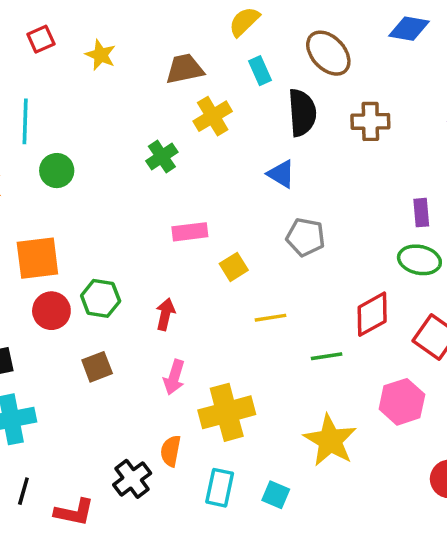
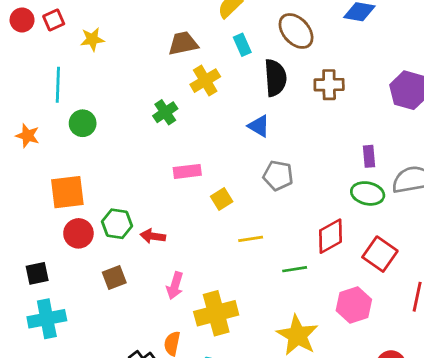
red square: (41, 39) -> (54, 20), moved
yellow star: (101, 55) -> (92, 39), moved, turned -30
red arrow: (165, 314) -> (153, 236), moved, turned -95

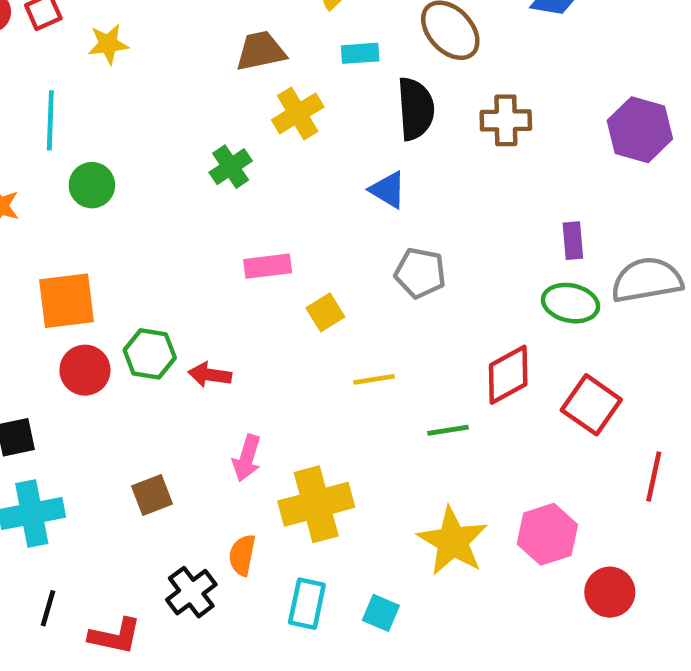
cyan rectangle: (242, 45) -> (360, 53), turned -70
brown square: (114, 277) -> (152, 495), moved
pink hexagon: (354, 305) -> (547, 534), moved

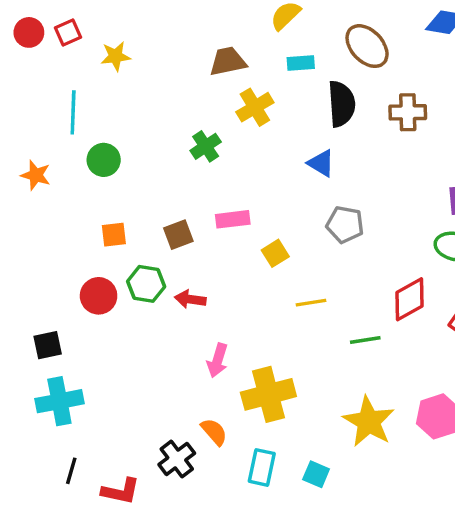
orange square: (66, 301) -> (114, 235), moved, size x0.6
brown square: (152, 495) -> (178, 235), moved
orange semicircle: (242, 555) -> (214, 432), turned 128

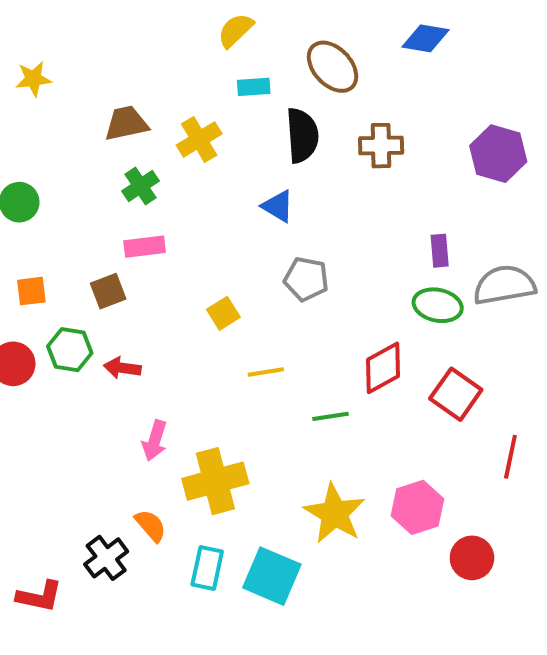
brown trapezoid: (228, 61) -> (126, 123), moved
pink rectangle: (233, 219) -> (145, 247), moved
cyan square: (316, 474) -> (272, 576), size x1.8

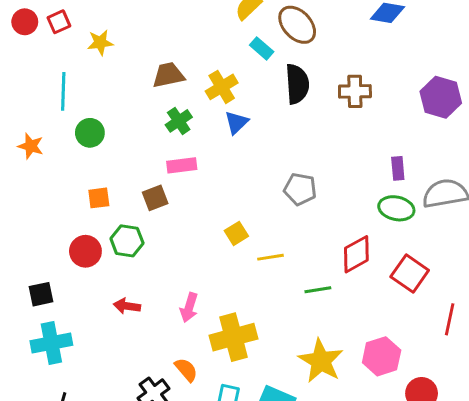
brown ellipse: (333, 67) -> (297, 25), moved
cyan rectangle: (254, 87) -> (262, 48), turned 45
blue triangle: (278, 206) -> (236, 122), moved, turned 45
yellow square: (223, 313) -> (236, 233), moved
red arrow: (122, 368) -> (127, 306), moved

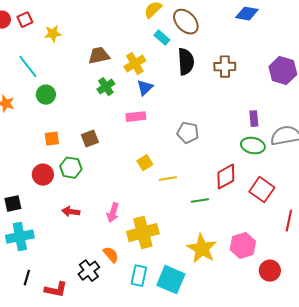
cyan line: (63, 91) -> (28, 67), turned -40
pink rectangle: (182, 165) -> (136, 117), moved

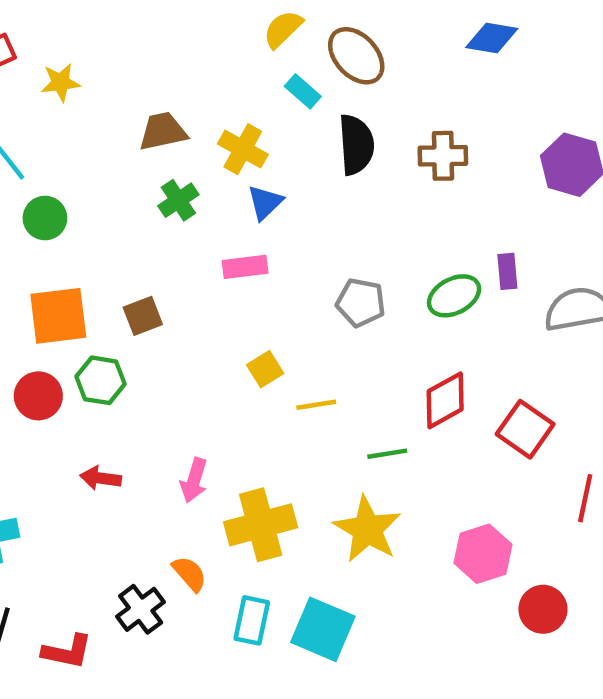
yellow cross: (135, 64) -> (243, 149), turned -30
orange square: (52, 139) -> (58, 316), size x1.8
green ellipse: (253, 146) -> (454, 296), moved, turned -40
yellow star: (202, 249) -> (367, 529), moved

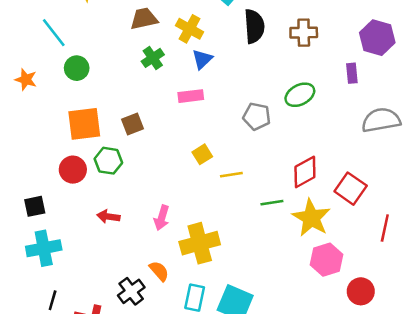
purple rectangle: (507, 271) -> (352, 73), moved
green ellipse: (454, 296) -> (300, 95), moved
yellow star: (367, 529) -> (311, 218), moved

